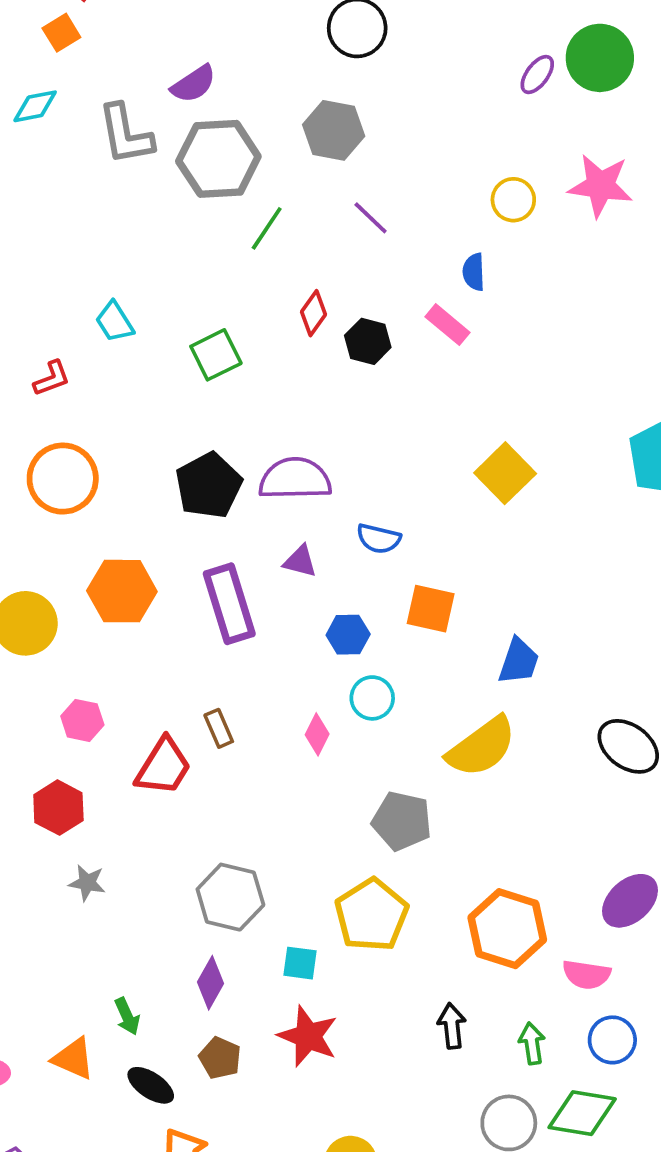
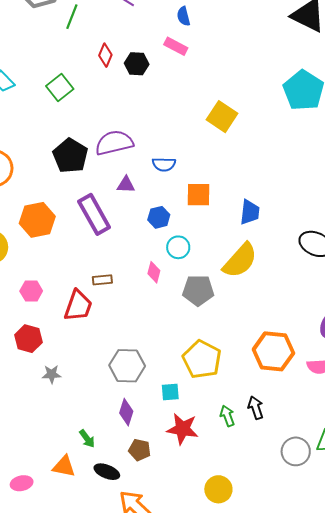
brown rectangle: (219, 728) -> (102, 280), turned -60
gray pentagon: (402, 821) -> (198, 290), moved
green arrow: (532, 1043) -> (227, 416), moved

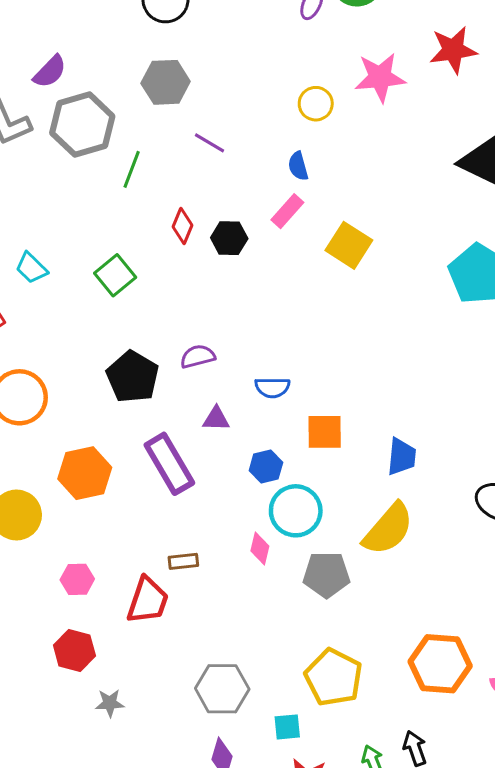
pink rectangle: (176, 46) -> (287, 211), turned -75
yellow square: (222, 117) -> (349, 245), moved
purple semicircle: (114, 143) -> (198, 356), size x0.6
cyan circle: (178, 247) -> (296, 511), size x1.5

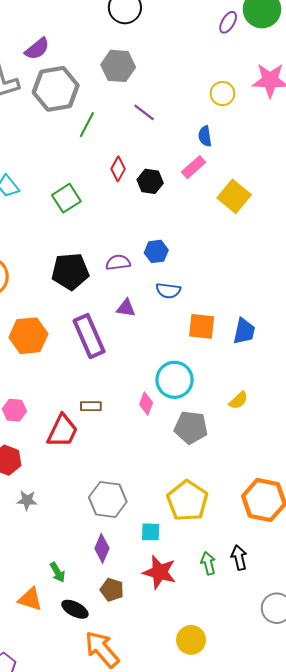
black pentagon: (133, 377) -> (70, 271), turned 30
blue trapezoid: (402, 457) -> (244, 331), moved
blue hexagon: (266, 466) -> (156, 251), moved
yellow semicircle: (388, 529) -> (238, 400), size x0.5

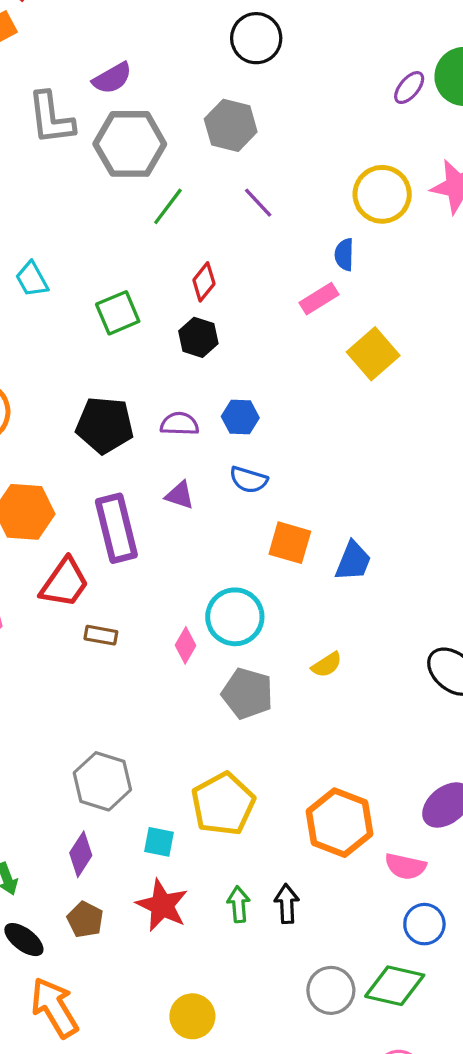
yellow circle: (222, 94) -> (382, 194), size x1.5
black hexagon: (150, 181) -> (198, 337), moved
red trapezoid: (62, 431) -> (64, 583), moved

